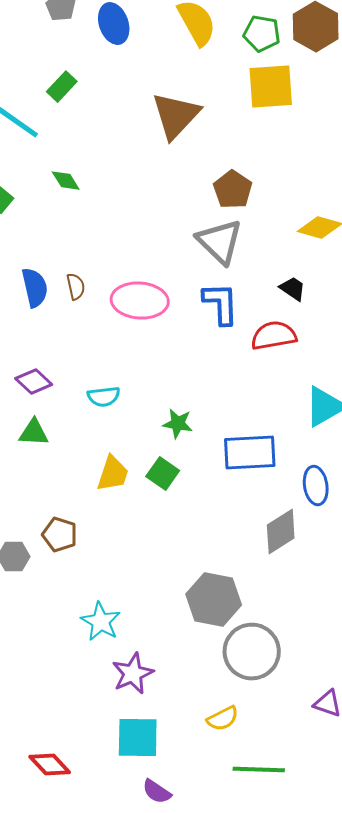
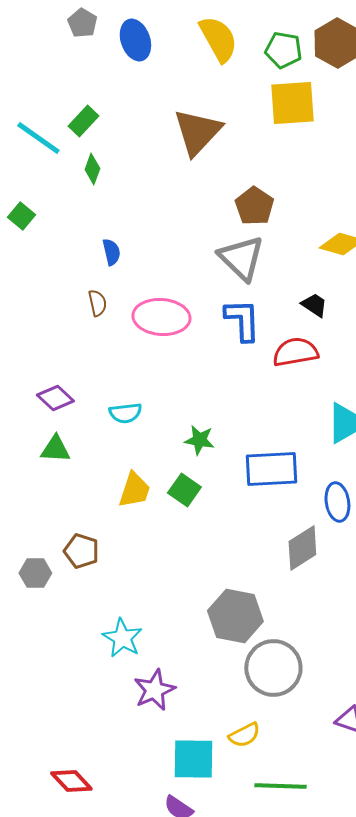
green rectangle: (62, 87) -> (83, 121), moved
green diamond: (66, 181) -> (92, 169), moved, turned 52
blue semicircle: (35, 288) -> (111, 252), moved, size x0.7
cyan square: (138, 738) -> (193, 759), moved

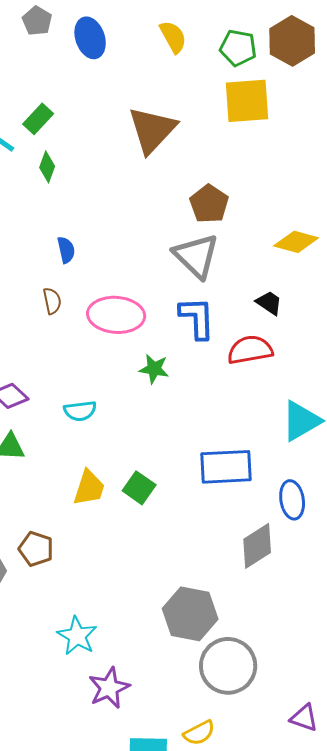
yellow semicircle: (218, 39) -> (173, 37), size x0.7
green star: (199, 440) -> (154, 369), moved

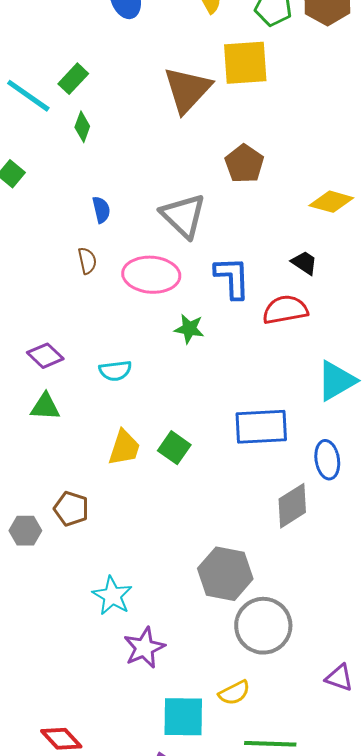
yellow square: (247, 101) -> (245, 63), moved
gray triangle: (196, 256) -> (183, 216), moved

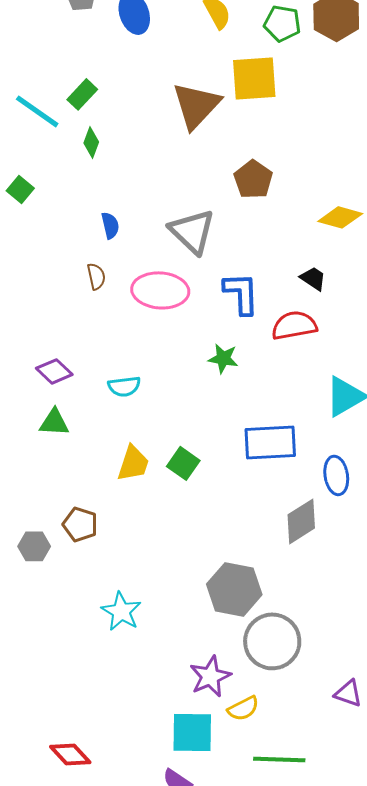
green star: (189, 329) -> (223, 358), moved
purple star: (144, 648) -> (210, 676), moved

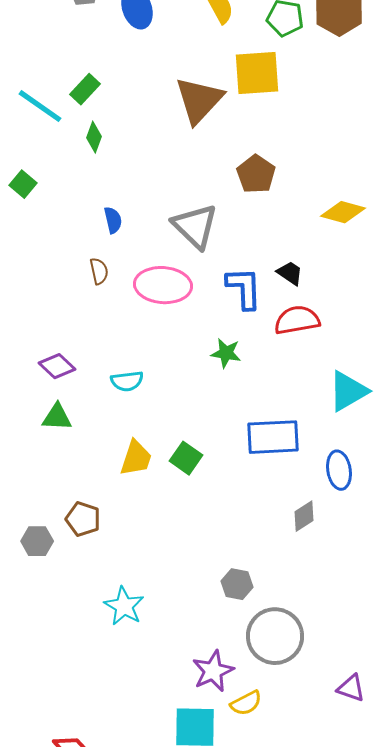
black trapezoid: (313, 278) -> (290, 273), moved
gray diamond: (301, 521) -> (304, 516), size x0.7
gray hexagon: (234, 589) -> (237, 584), size x0.6

